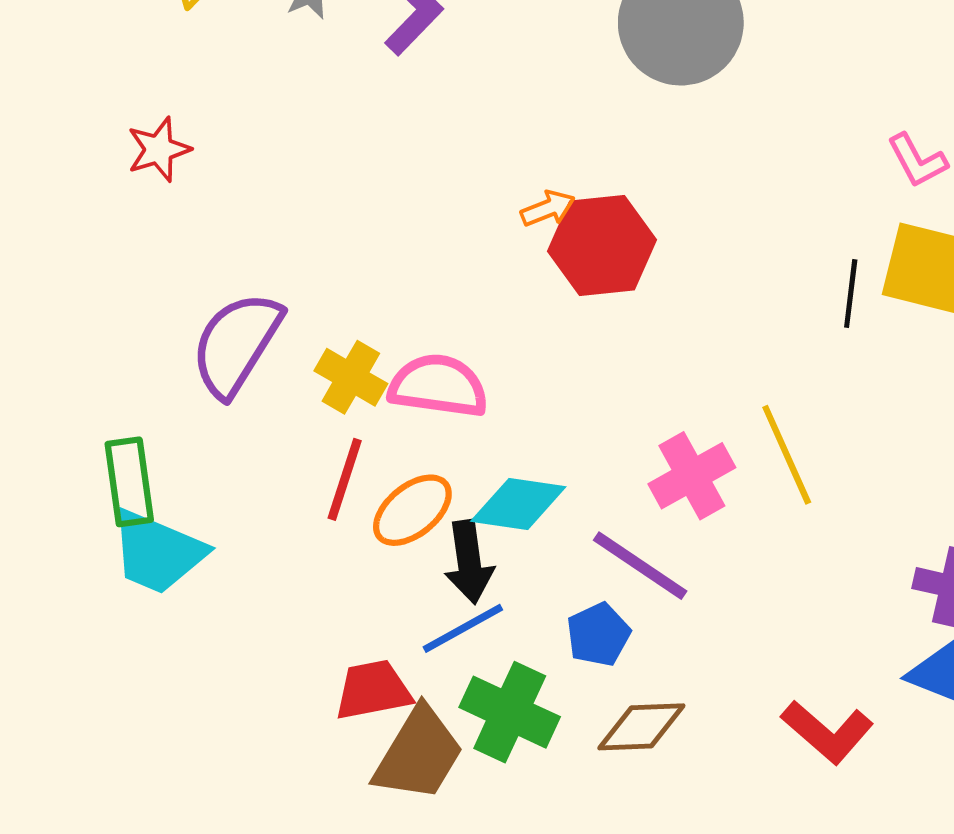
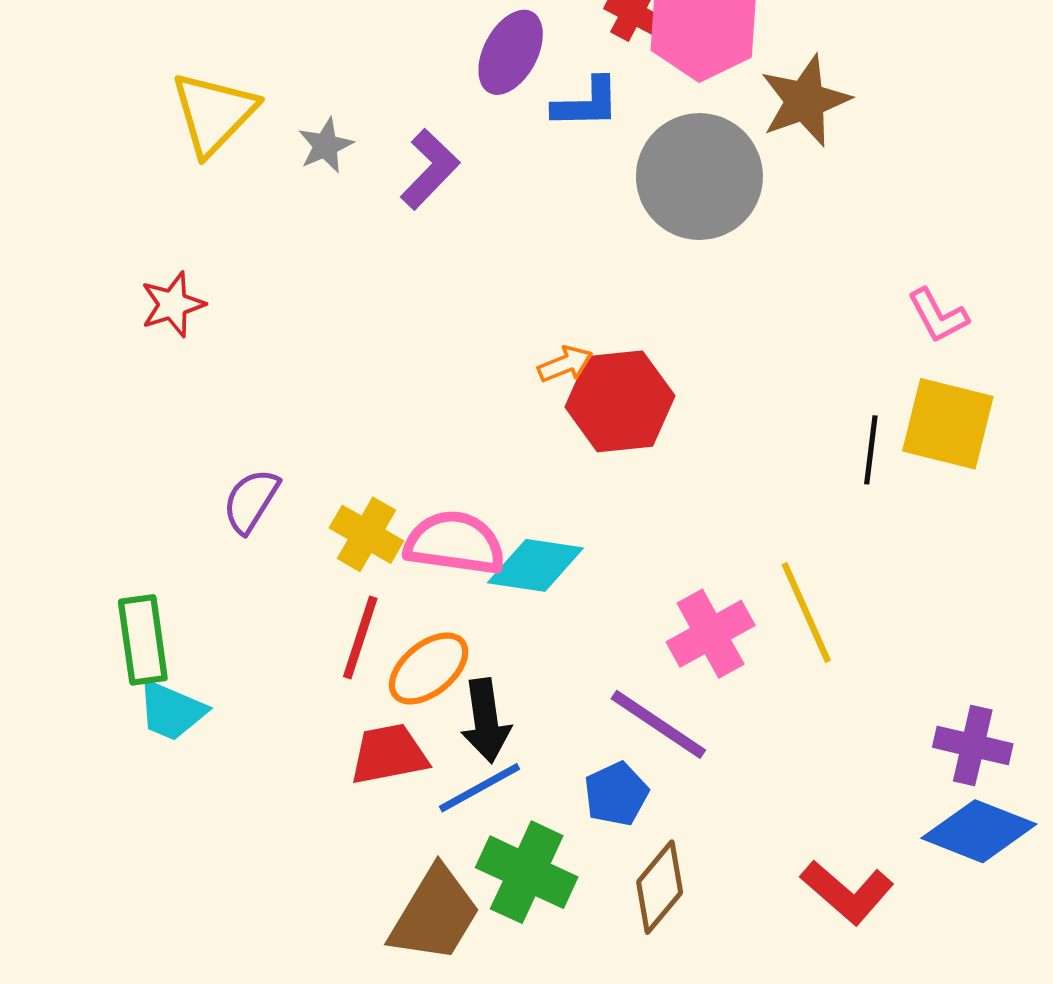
purple semicircle: (236, 344) -> (251, 501), size x0.6
cyan diamond: (518, 504) -> (535, 565), moved
cyan trapezoid: (158, 552) -> (171, 711), size x0.7
red trapezoid: (373, 690) -> (389, 754), moved
brown diamond: (641, 727) -> (660, 887), turned -48

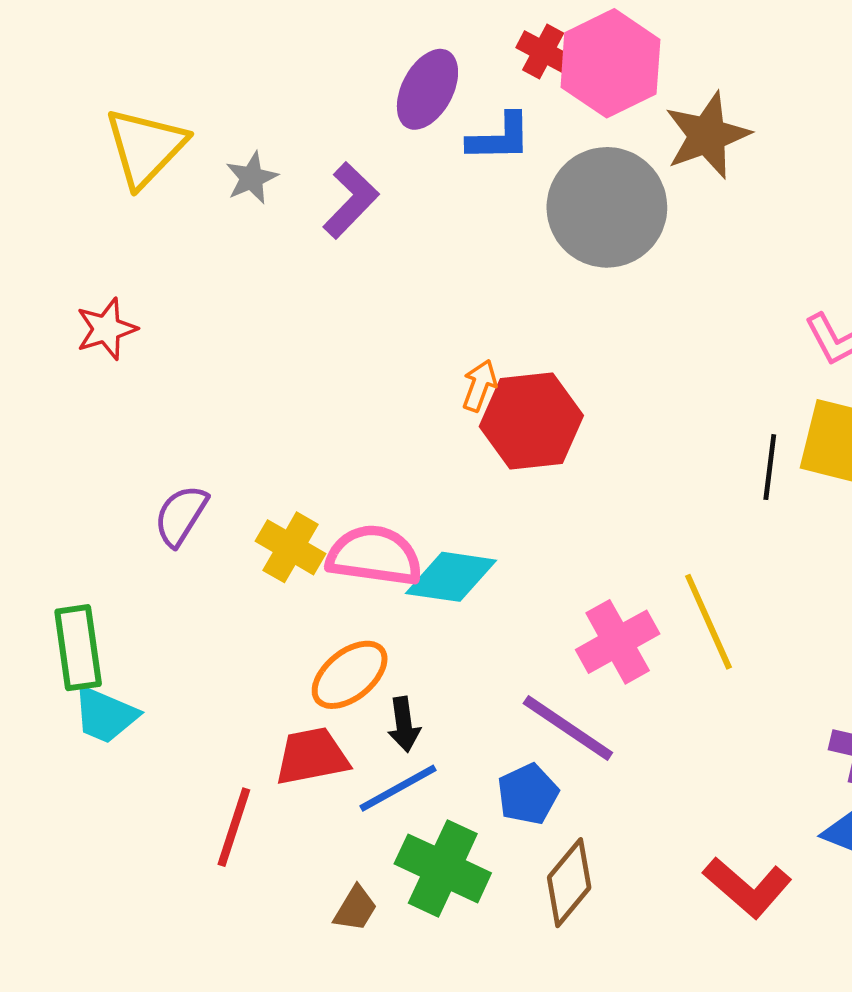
orange arrow: (565, 364) -> (479, 386), turned -48
red line: (360, 637) -> (234, 827), moved
black arrow: (486, 721) -> (404, 724), size x0.7
brown trapezoid: (435, 914) -> (355, 909), size x0.5

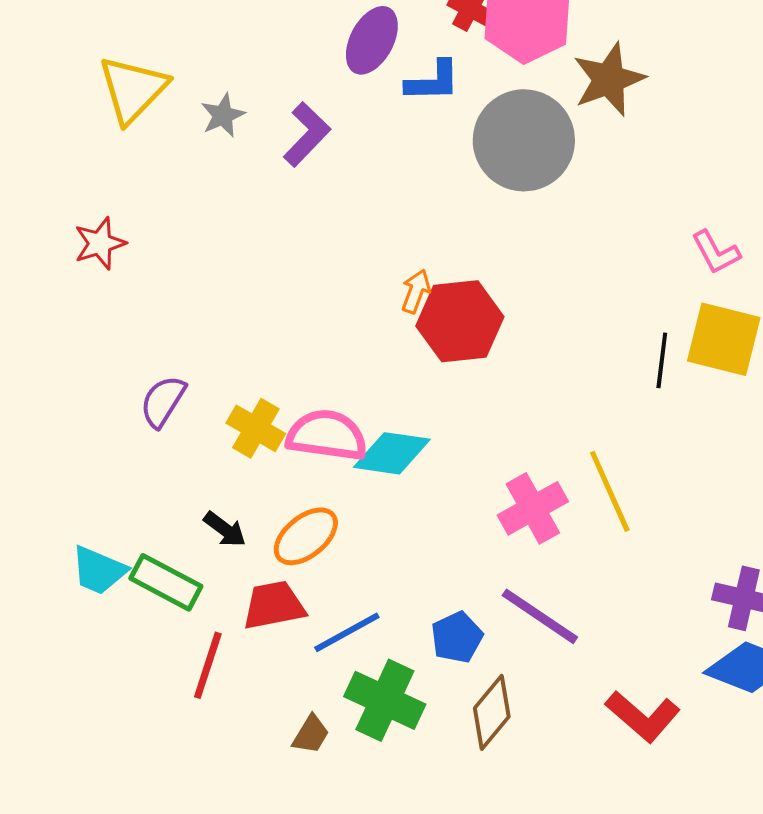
green rectangle: (78, 648) -> (166, 582), moved, turned -54
black arrow: (404, 724) -> (225, 529), moved, turned -45
purple line: (568, 728) -> (540, 616), moved

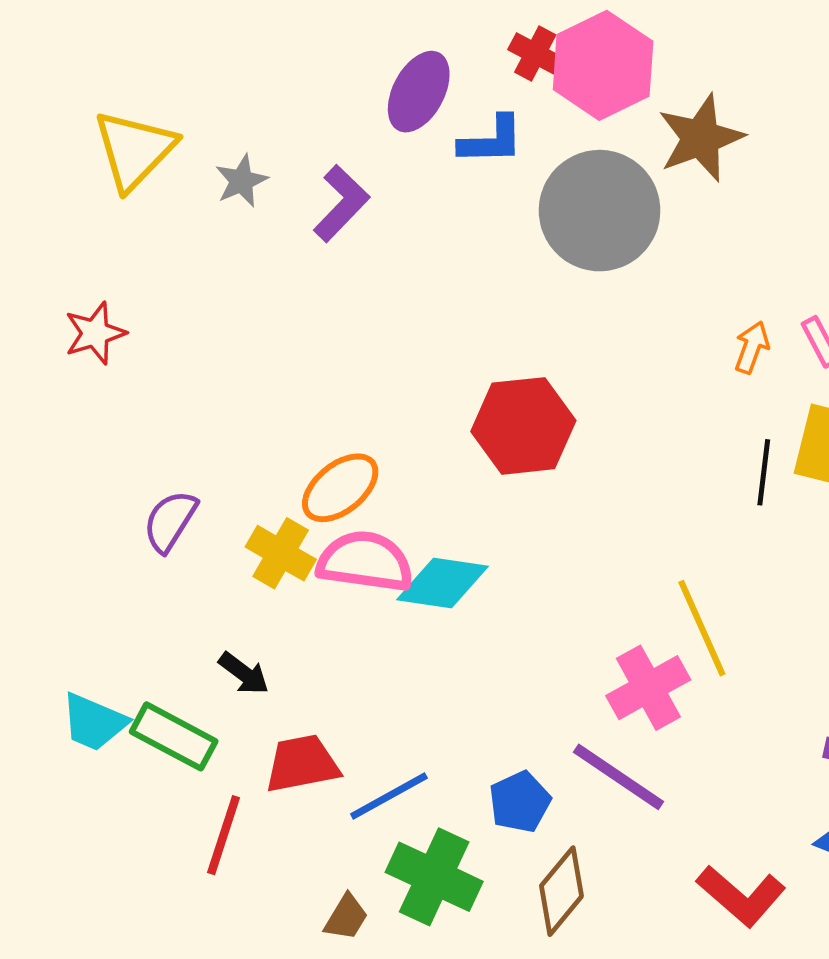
orange arrow: (416, 291) -> (752, 347), moved
pink cross: (533, 508) -> (648, 688), moved
orange ellipse: (306, 536) -> (340, 488), moved

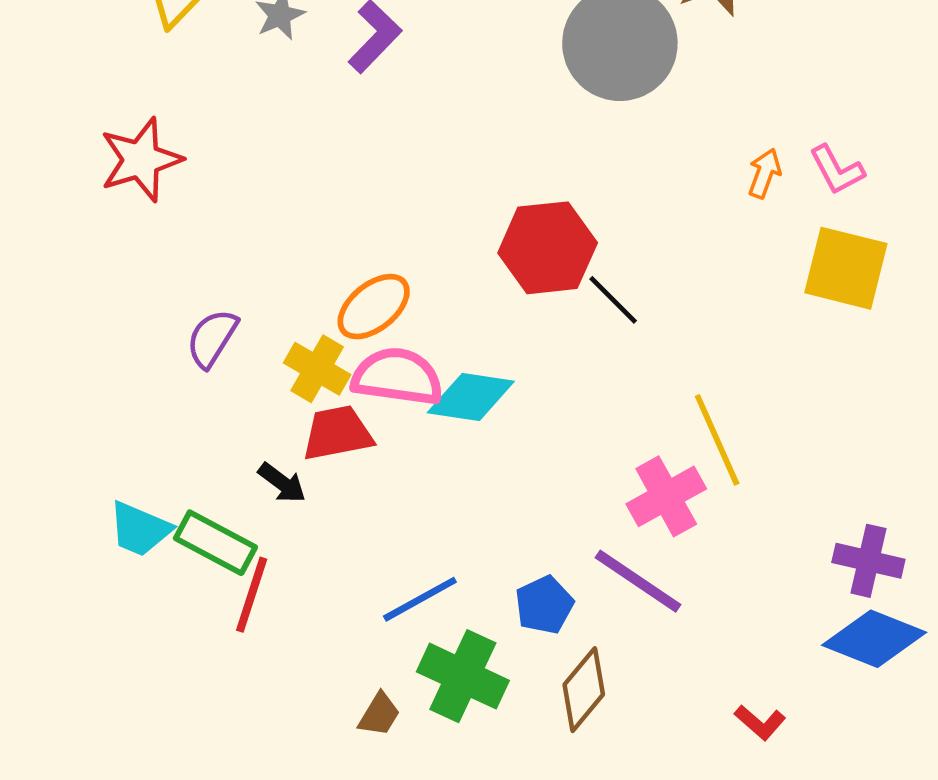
red star: (95, 333) -> (141, 160), size x1.4
black line: (764, 472) -> (613, 300), moved, turned -52
red trapezoid: (302, 764) -> (337, 433), moved
red line: (224, 835) -> (252, 595), moved
red L-shape: (741, 896) -> (760, 722), moved, size x0.6

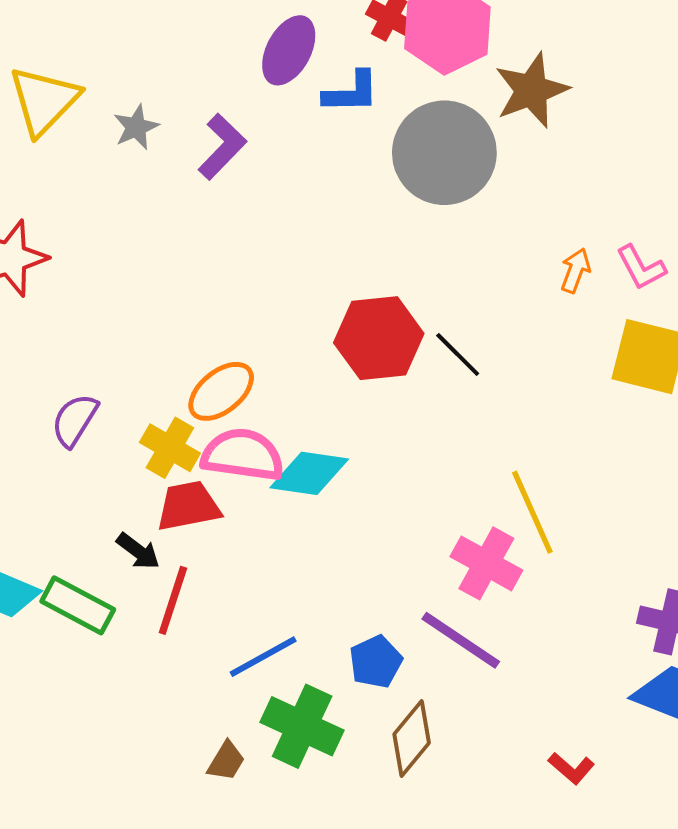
black line: (613, 300) -> (458, 355), moved
pink cross: (666, 496) -> (486, 563), turned -32
red line: (252, 595) -> (173, 600), moved

